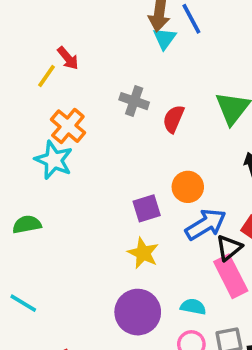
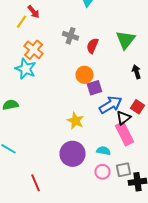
orange circle: (188, 187) -> (84, 75), moved
purple square: (147, 208) -> (94, 88), moved

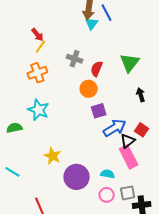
yellow line: (22, 22) -> (40, 47), moved
orange cross: (34, 50) -> (37, 73), turned 30
cyan star: (26, 69) -> (38, 110), moved
orange circle: (84, 75) -> (89, 89), moved
yellow star: (76, 121) -> (52, 156), moved

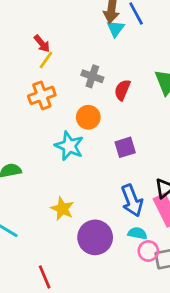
orange circle: (89, 89) -> (88, 117), moved
cyan star: (38, 110) -> (69, 146), moved
blue arrow: (115, 128) -> (132, 201), moved, turned 100
pink circle: (107, 195) -> (148, 251), moved

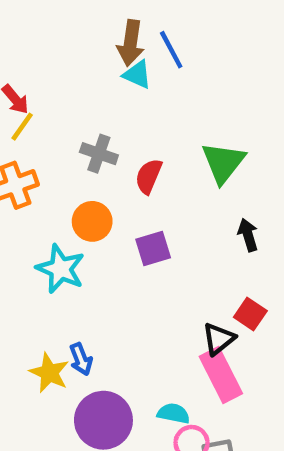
cyan triangle: (116, 29) -> (137, 75), turned -42
purple square: (125, 147) -> (153, 248), moved
blue arrow: (132, 201) -> (81, 359), moved, size x0.6

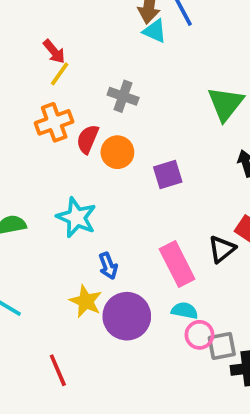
red semicircle: (149, 176) -> (88, 139), moved
cyan star: (61, 269) -> (76, 217), moved
yellow star: (49, 373) -> (86, 301), moved
pink rectangle: (221, 375) -> (177, 264), moved

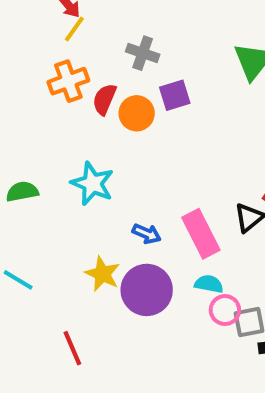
purple square: (168, 175) -> (175, 95), moved
blue arrow: (108, 266) -> (147, 234), moved, turned -45

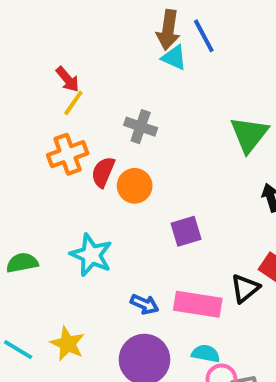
purple square: (175, 95) -> (186, 231), moved
pink rectangle: (201, 234) -> (198, 304), turned -54
yellow star: (102, 274) -> (68, 344), moved

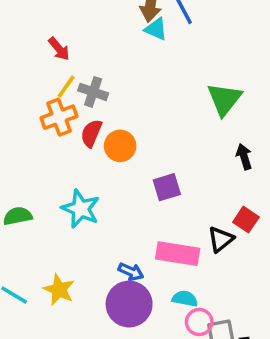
yellow line: (73, 103) -> (66, 87), moved
gray cross: (141, 127) -> (93, 92), moved
blue arrow: (144, 304) -> (131, 272), moved

